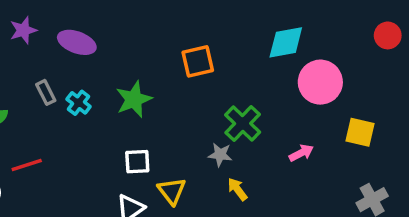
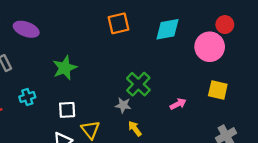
red circle: (388, 35) -> (225, 25), moved
orange square: (198, 61) -> (118, 23), moved
pink circle: (320, 82) -> (210, 47), moved
cyan cross: (79, 103) -> (27, 97), moved, turned 35

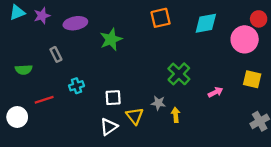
purple ellipse: (26, 29) -> (75, 23), turned -30
green star: (65, 68) -> (111, 39), moved
gray star: (123, 105) -> (158, 103), moved
yellow arrow: (135, 129) -> (176, 115), turned 32

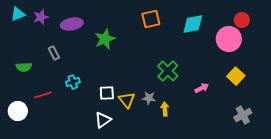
yellow square: (252, 79) -> (236, 76), turned 30
yellow triangle: (135, 116) -> (127, 100), moved

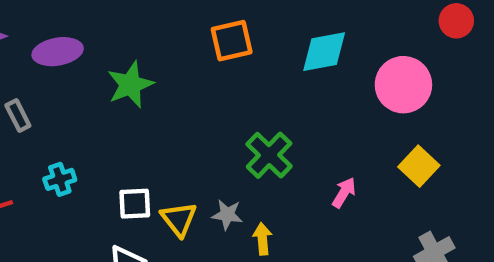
red circle: (242, 20) -> (456, 21), moved
pink arrow: (202, 88) -> (344, 193), turned -32

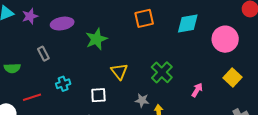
yellow triangle: (179, 219) -> (119, 71), moved

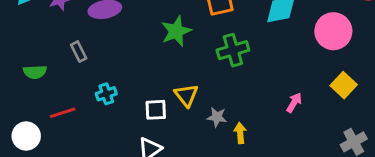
green star: (96, 39) -> (176, 31), moved
yellow triangle: (119, 71) -> (186, 95), moved
green cross: (162, 72) -> (233, 50), moved, turned 30

